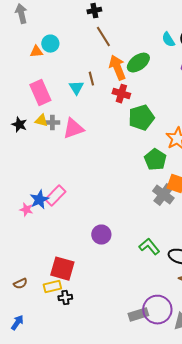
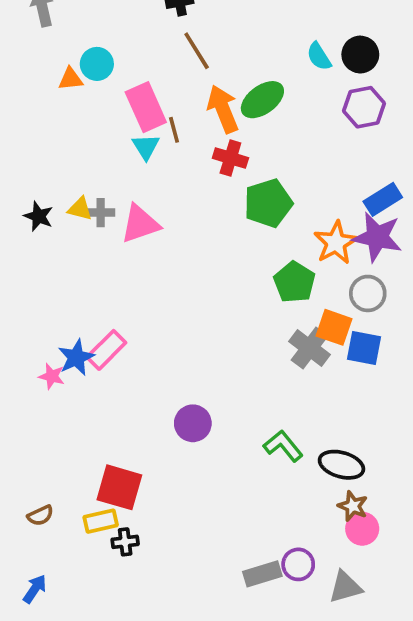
pink rectangle: (40, 93) -> (146, 107), moved
purple circle: (157, 310) -> (298, 564), size x0.6

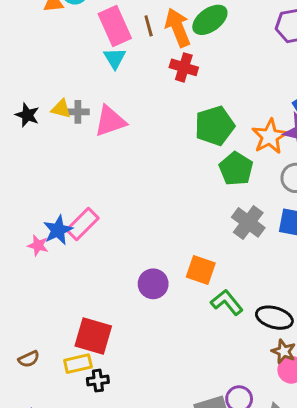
brown line: (174, 130) -> (149, 26), moved
green pentagon: (268, 203) -> (215, 126), moved
orange square: (334, 327) -> (201, 270), moved

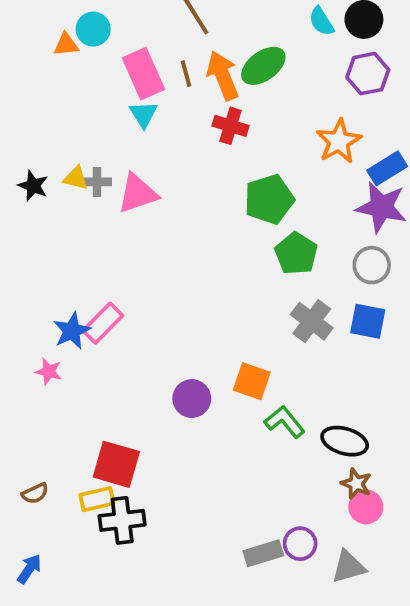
orange star: (270, 136) -> (339, 141), moved
pink star: (38, 245) -> (49, 371), moved
black cross: (98, 381) -> (122, 520), size x1.6

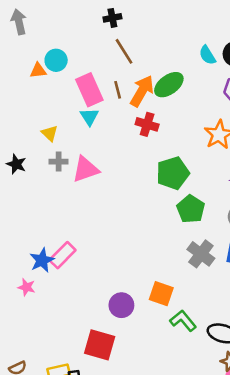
orange arrow: (223, 76) -> (142, 91), turned 52
yellow triangle: (76, 178) -> (50, 133), moved, turned 30
red square: (116, 464) -> (100, 345), moved

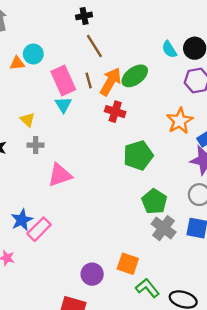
pink triangle: (86, 169) -> (60, 175), moved
green pentagon: (191, 209) -> (154, 202), moved
blue star: (42, 260) -> (22, 220), moved

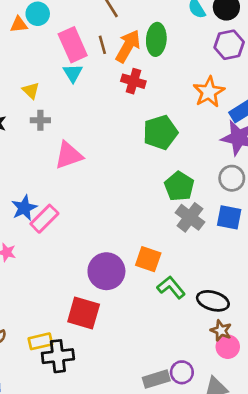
green ellipse: (135, 76) -> (156, 39), turned -50
purple circle: (92, 274) -> (106, 271), size x1.4

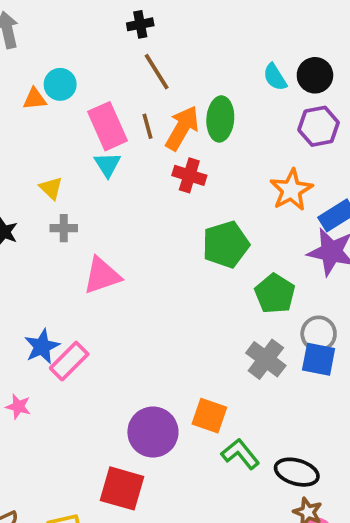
gray circle: (232, 178) -> (319, 334), moved
green pentagon: (179, 186) -> (275, 294), moved

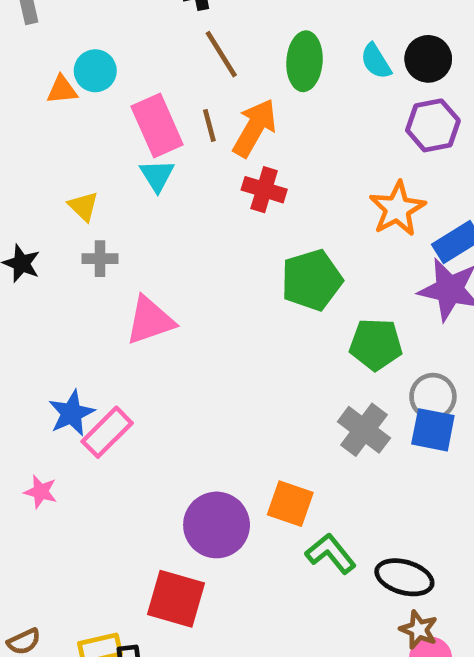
green ellipse: (220, 119) -> (305, 61), moved
green pentagon: (275, 294) -> (376, 344), turned -30

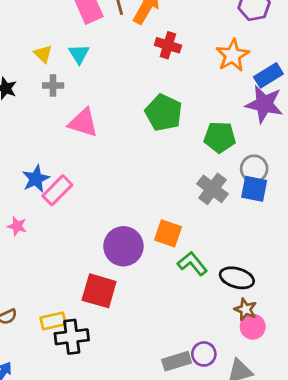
cyan triangle: (157, 175) -> (79, 54), moved
red cross: (264, 190) -> (168, 45), moved
green pentagon: (312, 280) -> (164, 113), moved, turned -30
pink triangle: (150, 320) -> (83, 123), turned 36

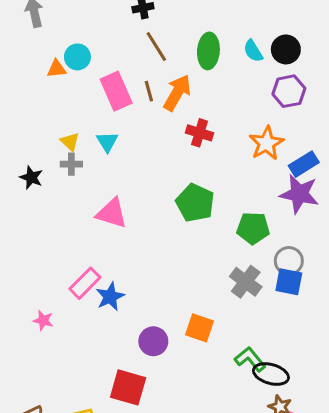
gray cross: (53, 85) -> (71, 164), moved
blue star: (36, 179) -> (110, 297), moved
purple circle: (123, 246) -> (153, 341), size x0.7
green L-shape: (192, 264) -> (250, 359), moved

